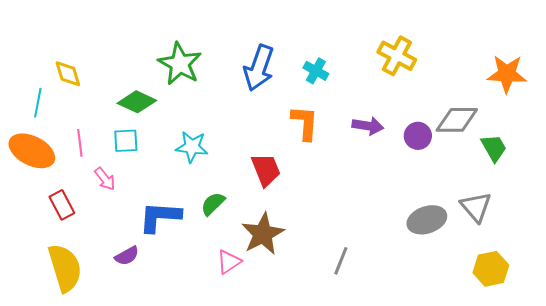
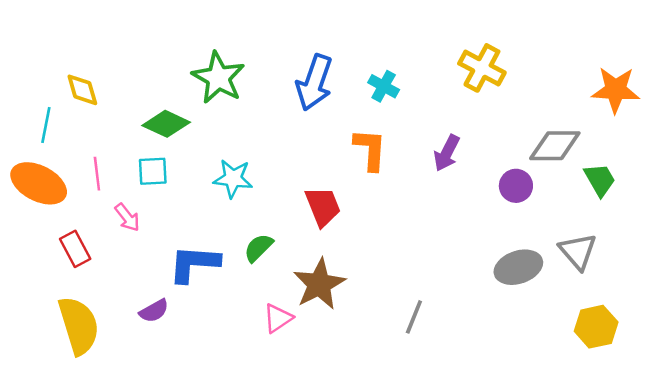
purple arrow: (368, 126) -> (447, 153), turned 108
purple circle: (418, 136) -> (516, 186), moved

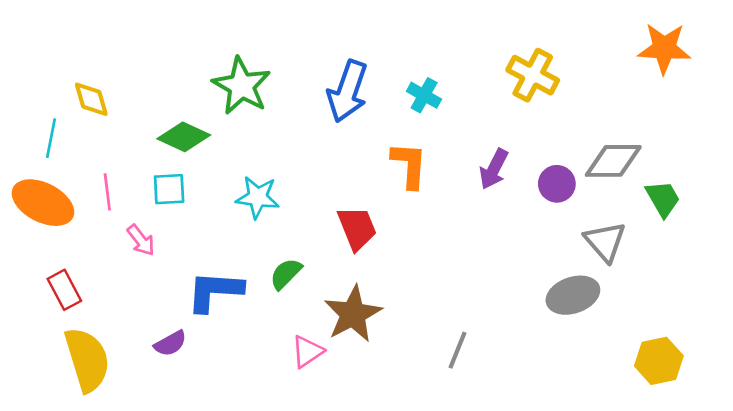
orange star: (616, 90) -> (664, 48), moved
purple circle: (516, 186) -> (557, 184), moved
red rectangle: (75, 249) -> (64, 290), moved
gray triangle: (578, 251) -> (605, 242), moved

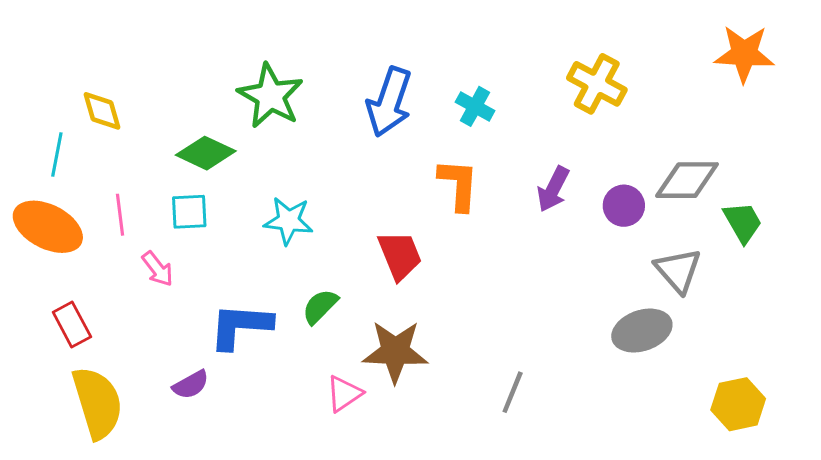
brown star: (353, 314) -> (395, 352), turned 30

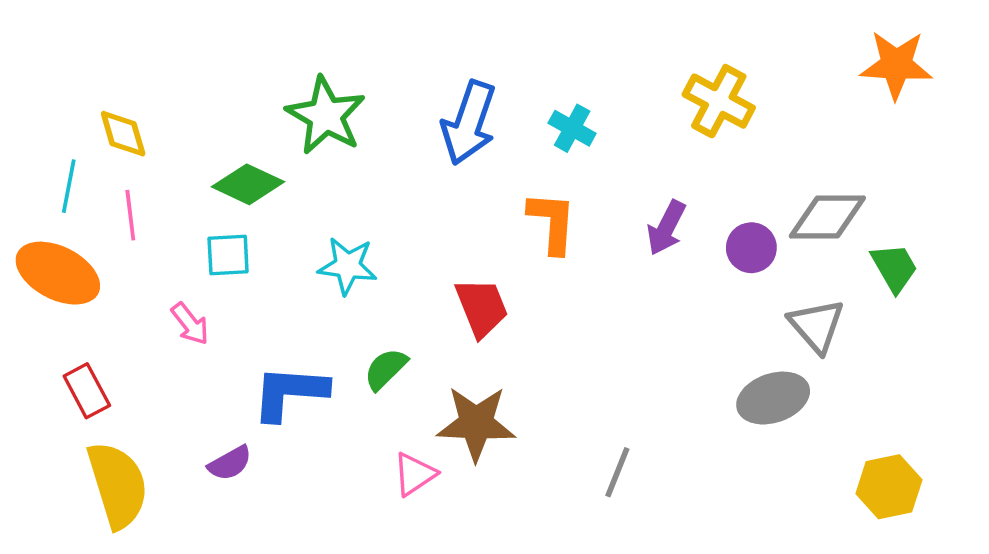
pink line: (120, 215) -> (130, 215), moved

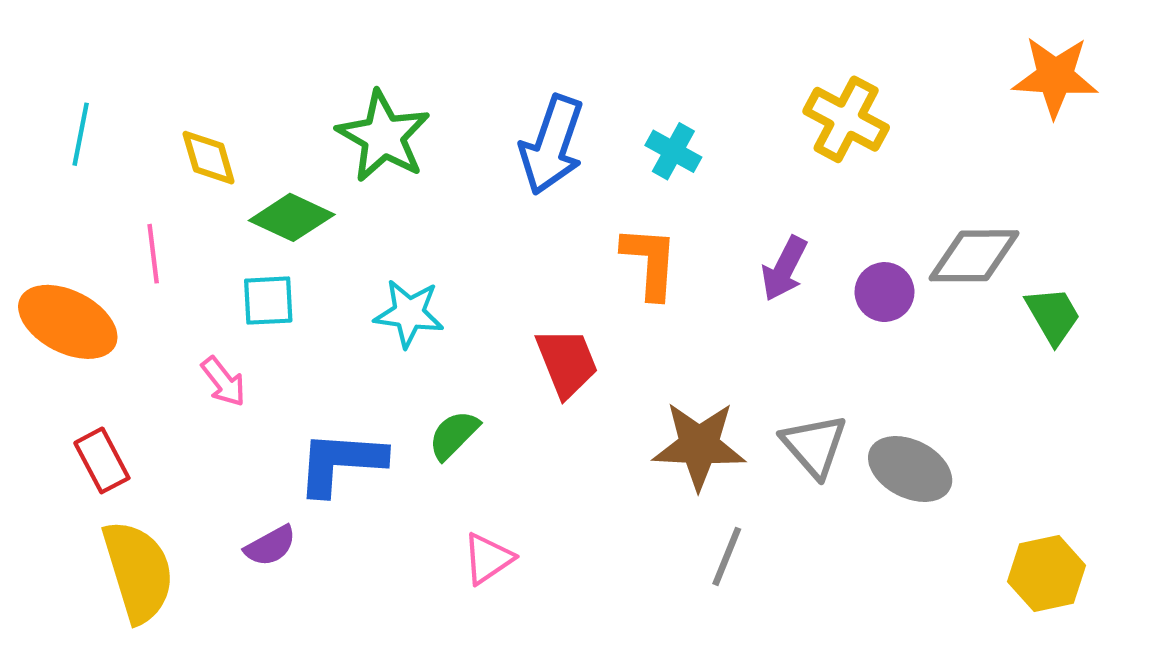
yellow diamond: (123, 134) -> (209, 158), moved
cyan line: (69, 186) -> (81, 134), moved
gray triangle: (817, 326) -> (814, 446), moved
gray ellipse: (773, 398) -> (910, 469), turned 46
brown star: (476, 423) -> (699, 446), moved

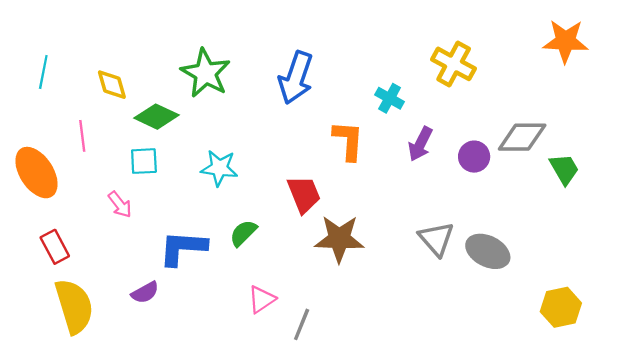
cyan cross: (673, 151) -> (390, 98), moved
orange ellipse: (68, 322) -> (36, 173), turned 30
brown star: (699, 446) -> (339, 239), moved
gray line: (727, 556) -> (302, 324), moved

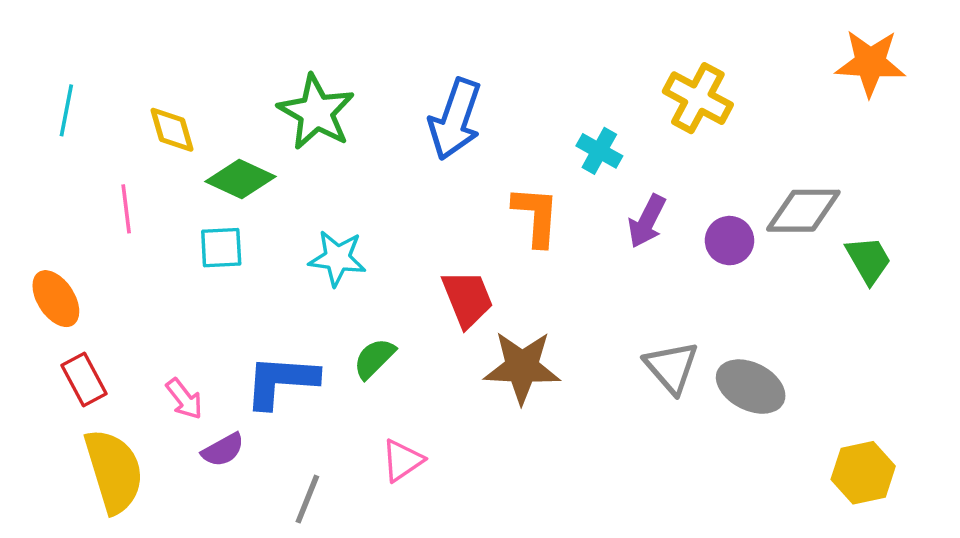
orange ellipse: (36, 173) -> (56, 299), moved, size x0.7
pink arrow: (120, 205) -> (184, 399), moved
gray line: (302, 324) -> (307, 499), moved

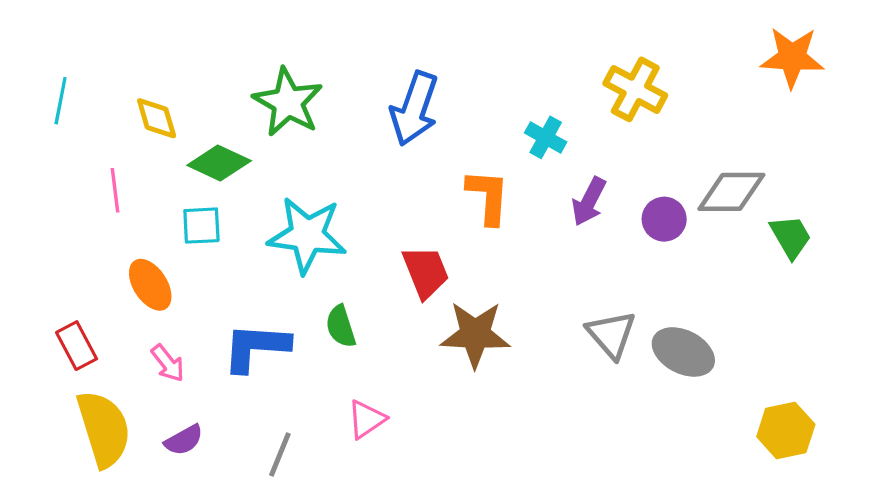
cyan star: (337, 258) -> (307, 235), size x1.5
orange ellipse: (56, 299) -> (150, 285), moved
green semicircle: (374, 358) -> (341, 326), turned -63
purple semicircle: (223, 450) -> (184, 440), moved

